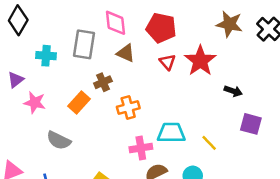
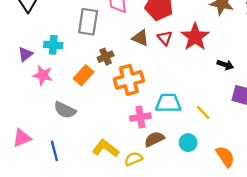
brown triangle: (126, 53) -> (140, 38), moved
cyan cross: (46, 56) -> (53, 45), moved
orange cross: (128, 108) -> (129, 80), size x1.4

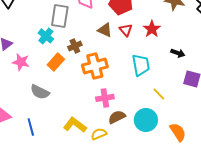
red star: (195, 37) -> (152, 29), size x0.7
cyan cross: (53, 45) -> (46, 36), moved, turned 35
cyan trapezoid: (168, 103) -> (141, 65), moved, turned 80
cyan circle: (188, 143) -> (146, 120), size x1.5

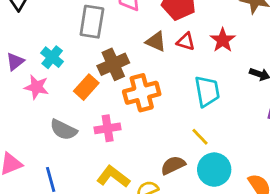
red triangle: (126, 30) -> (186, 42), turned -32
cyan cross: (46, 36) -> (52, 57), moved
brown cross: (75, 46) -> (113, 64), size x1.5
yellow line: (159, 94) -> (200, 137), moved
pink cross: (105, 98) -> (108, 128), moved

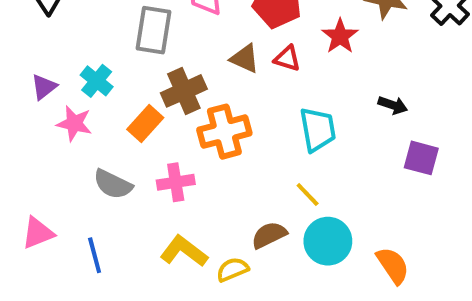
red star: (223, 40) -> (340, 36), moved

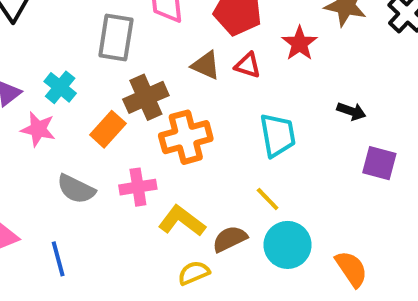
yellow L-shape: (184, 251) -> (182, 221), moved

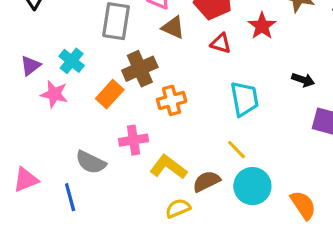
brown triangle: (206, 65) -> (173, 28), moved
orange cross: (186, 137) -> (172, 100), size x0.7
gray semicircle: (76, 189) -> (91, 162), moved

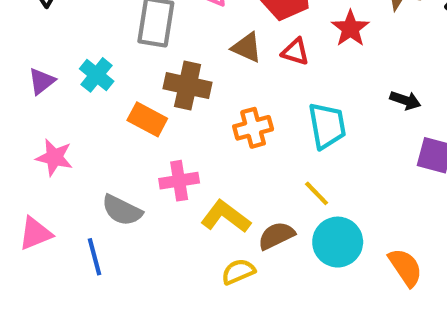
brown triangle: (173, 28) -> (247, 47), moved
brown cross: (140, 69) -> (188, 86), turned 36
pink star: (54, 94) -> (54, 157), moved
orange rectangle: (110, 94) -> (147, 119), turned 76
orange cross: (172, 100) -> (253, 128), moved

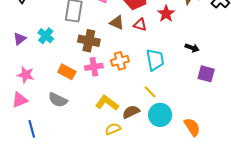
orange rectangle: (147, 119) -> (67, 72), moved
pink cross: (179, 181) -> (94, 67), moved
pink triangle: (35, 234) -> (20, 100), moved
blue line: (94, 257) -> (32, 129), moved

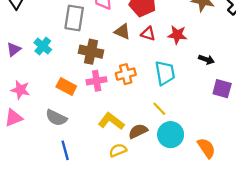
red star: (166, 14) -> (177, 35), moved, turned -30
blue line: (32, 129) -> (65, 150), moved

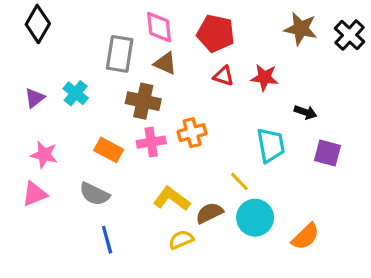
brown triangle: (122, 31) -> (165, 63), moved
cyan trapezoid: (165, 73) -> (271, 145), moved
orange semicircle: (206, 148) -> (305, 237), turned 80

